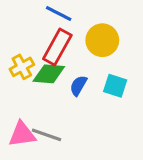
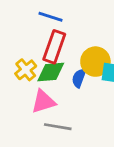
yellow circle: (102, 40) -> (95, 62), moved
pink triangle: (22, 134) -> (43, 102), moved

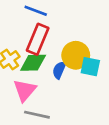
pink triangle: (43, 102) -> (25, 90), turned -35

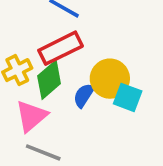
red rectangle: (38, 39) -> (61, 48), turned 32
green diamond: (33, 63) -> (49, 80), turned -48

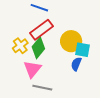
blue semicircle: (84, 95) -> (76, 64), moved

